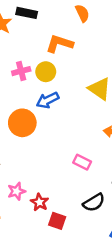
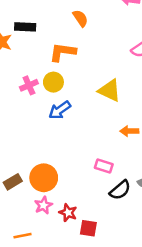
orange circle: (22, 123) -> (44, 178), moved
black semicircle: (94, 202) -> (120, 190), moved

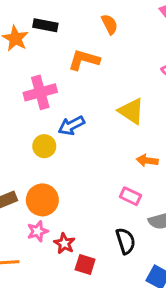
yellow circle: (53, 82) -> (44, 146), moved
pink cross: (29, 85) -> (40, 92), size x1.5
pink rectangle: (104, 166) -> (130, 196), moved
black semicircle: (120, 190) -> (126, 241), moved, turned -75

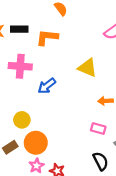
black rectangle: (45, 25) -> (19, 29), moved
pink cross: (40, 92) -> (20, 66), turned 30
yellow circle: (44, 146) -> (22, 120), moved

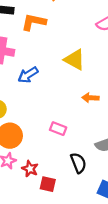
pink rectangle: (98, 129) -> (58, 129), moved

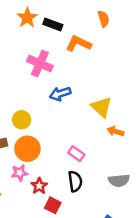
yellow triangle: (75, 60) -> (101, 107), moved
black semicircle: (78, 163) -> (75, 181), moved

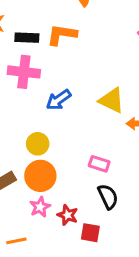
black rectangle: (53, 24) -> (27, 38), moved
yellow circle: (22, 120) -> (38, 144), moved

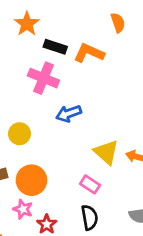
yellow triangle: (112, 100) -> (106, 152), moved
yellow circle: (38, 144) -> (19, 134), moved
pink star: (40, 207) -> (23, 209), turned 30

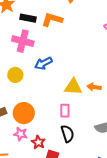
yellow circle: (19, 134) -> (15, 75), moved
yellow triangle: (106, 152) -> (73, 87), turned -30
pink rectangle: (90, 184) -> (65, 111), turned 64

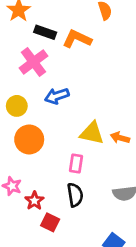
pink cross: (23, 41) -> (33, 62), turned 30
orange circle: (24, 113) -> (29, 139), moved

